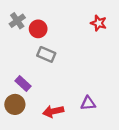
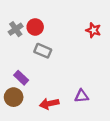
gray cross: (17, 21) -> (16, 29), moved
red star: (99, 23) -> (93, 30), moved

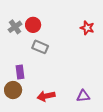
purple rectangle: (21, 78) -> (20, 72), turned 40
purple triangle: (82, 96) -> (83, 96), moved

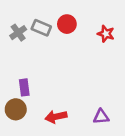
red circle: (33, 25) -> (67, 24), moved
gray rectangle: (40, 47) -> (41, 28), moved

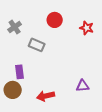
gray rectangle: (41, 28) -> (37, 45), moved
purple triangle: (101, 117) -> (83, 86), moved

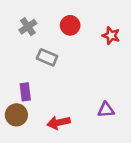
gray cross: (15, 27) -> (28, 27), moved

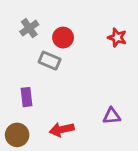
red circle: (70, 25) -> (63, 38), moved
brown circle: (16, 115) -> (17, 135), moved

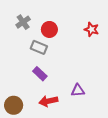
purple rectangle: (27, 97) -> (40, 74), moved, turned -40
purple triangle: (112, 116) -> (78, 91), moved

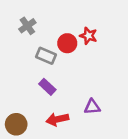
red circle: (49, 29) -> (67, 43), moved
red star: (91, 29) -> (88, 36), moved

